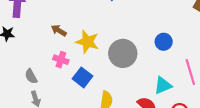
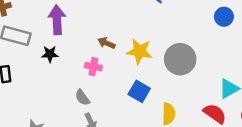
blue circle: (164, 42) -> (224, 17), moved
pink cross: (61, 60) -> (93, 67), moved

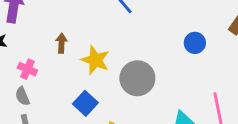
brown arrow: (106, 43) -> (61, 43), turned 56
pink cross: (93, 67) -> (27, 69), moved

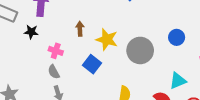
blue circle: (195, 43) -> (177, 37), moved
blue square: (85, 103) -> (92, 64), moved

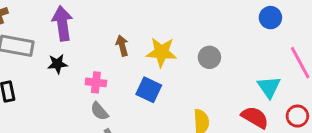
blue circle: (177, 37) -> (270, 18), moved
gray circle: (140, 50) -> (209, 57), size x0.6
cyan triangle: (178, 81) -> (269, 87), turned -30

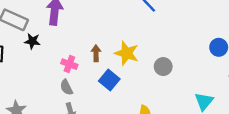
brown arrow: (122, 46) -> (96, 53), moved
black star: (57, 64) -> (32, 41), moved

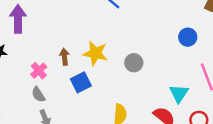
pink cross: (69, 64) -> (39, 71), turned 35
blue square: (109, 80) -> (81, 82), turned 30

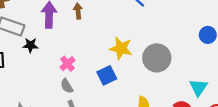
brown arrow: (64, 57) -> (78, 11), moved
gray circle: (134, 63) -> (157, 58), size x1.6

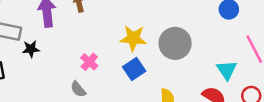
pink cross: (68, 64) -> (89, 62), moved
blue square: (107, 75) -> (134, 69), moved

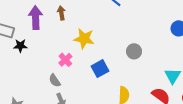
yellow star: (133, 38) -> (84, 39), moved
gray circle: (175, 43) -> (134, 51), size x0.6

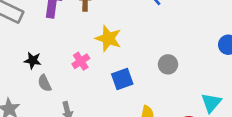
black star: (20, 46) -> (33, 60), moved
gray semicircle: (55, 81) -> (44, 83), moved

